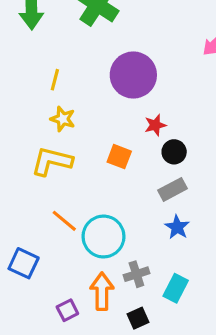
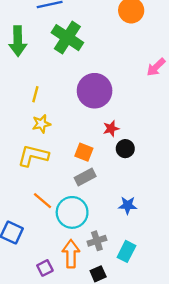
yellow star: (63, 119) -> (41, 124), turned -30
gray rectangle: (172, 189) -> (85, 177), moved
blue star: (177, 227) -> (128, 205), turned -30

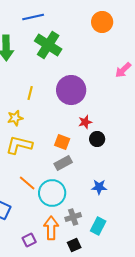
yellow line: (35, 94) -> (30, 93), moved
yellow star: (41, 124) -> (15, 118), moved

